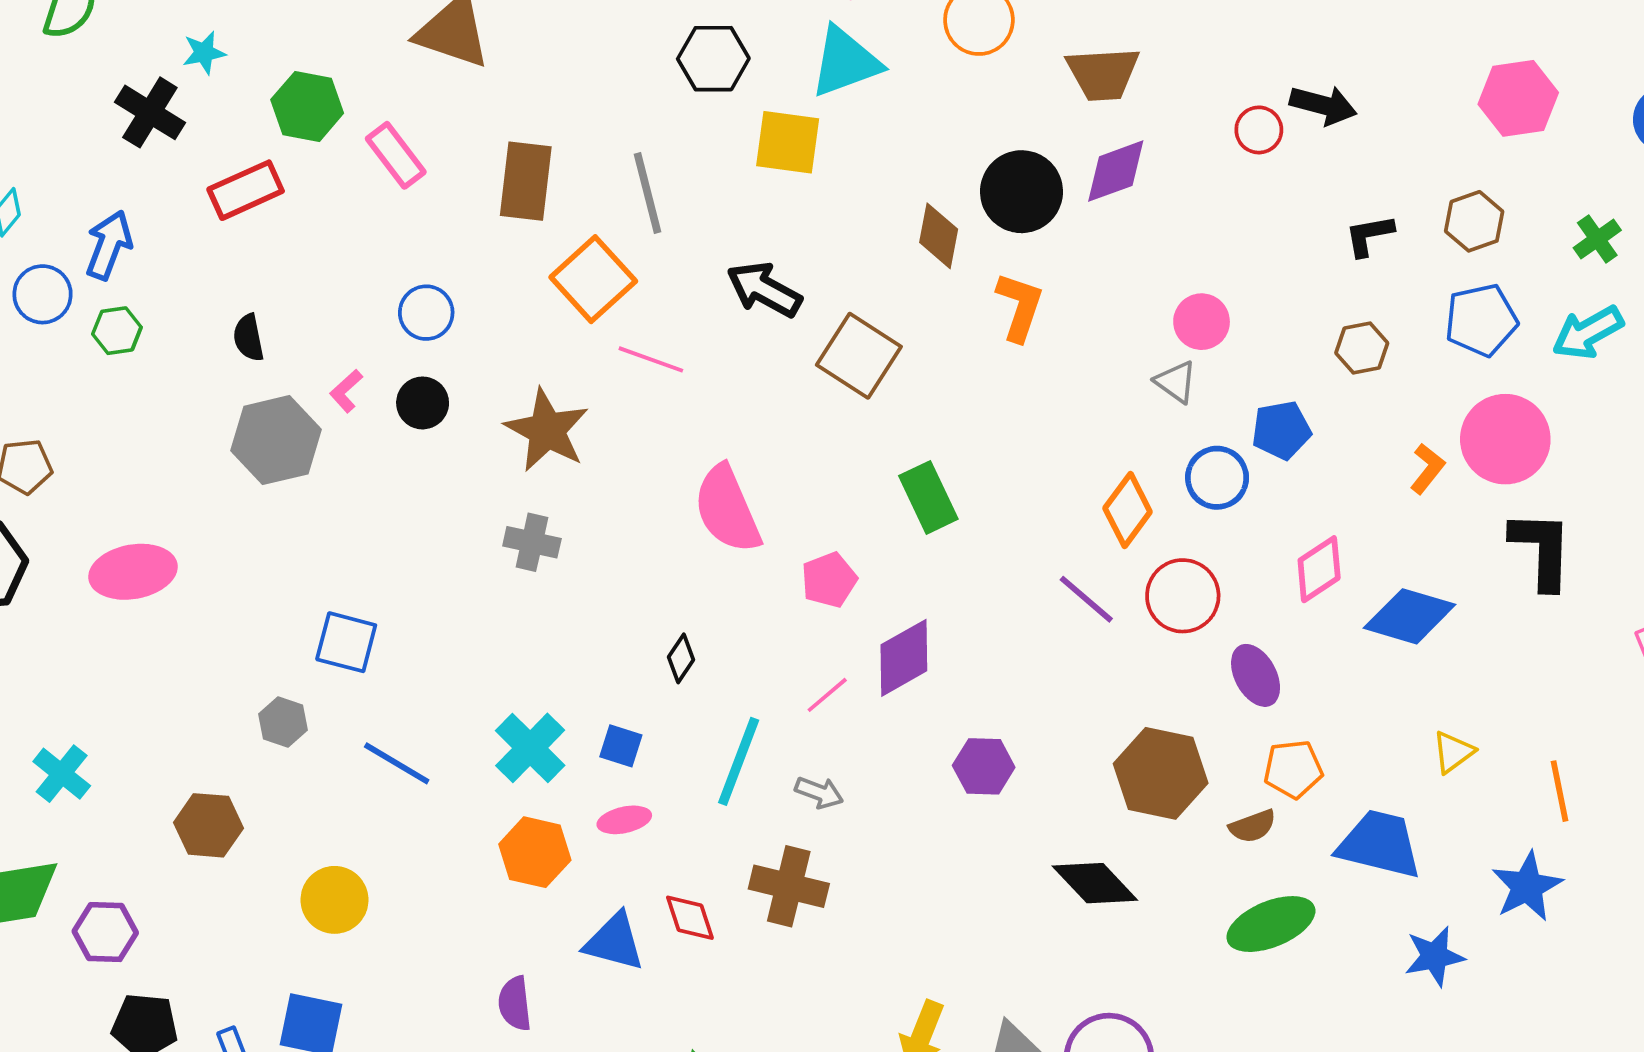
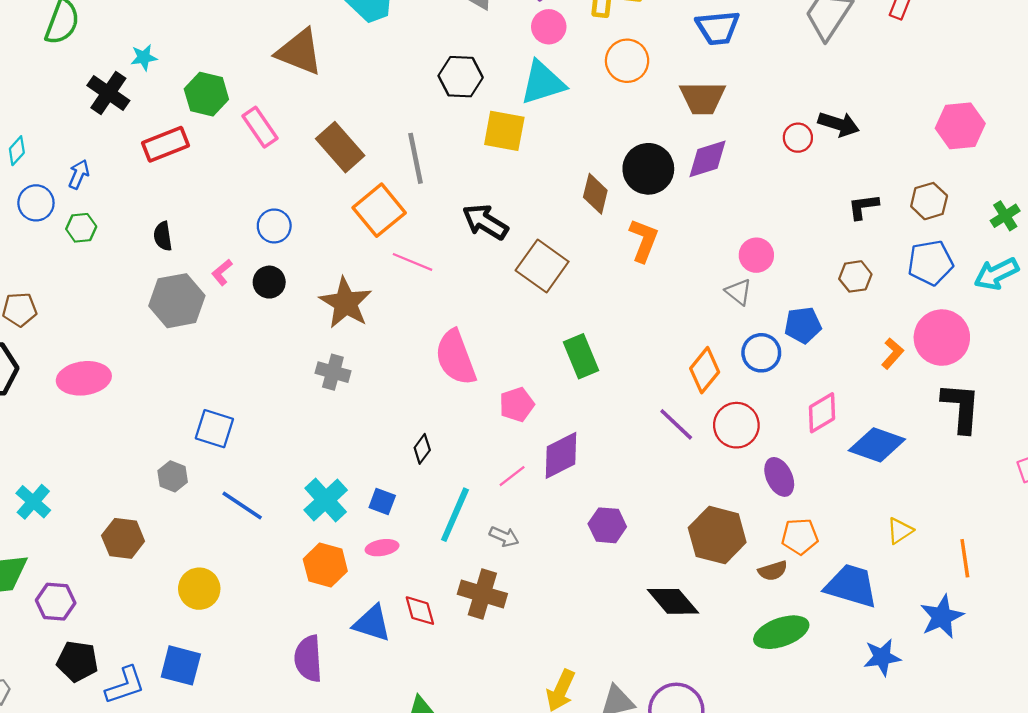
brown rectangle: (526, 181) -> (340, 147), turned -51
blue arrow: (109, 245) -> (79, 174), size x0.7
purple semicircle: (515, 1003) -> (308, 659), size x1.4

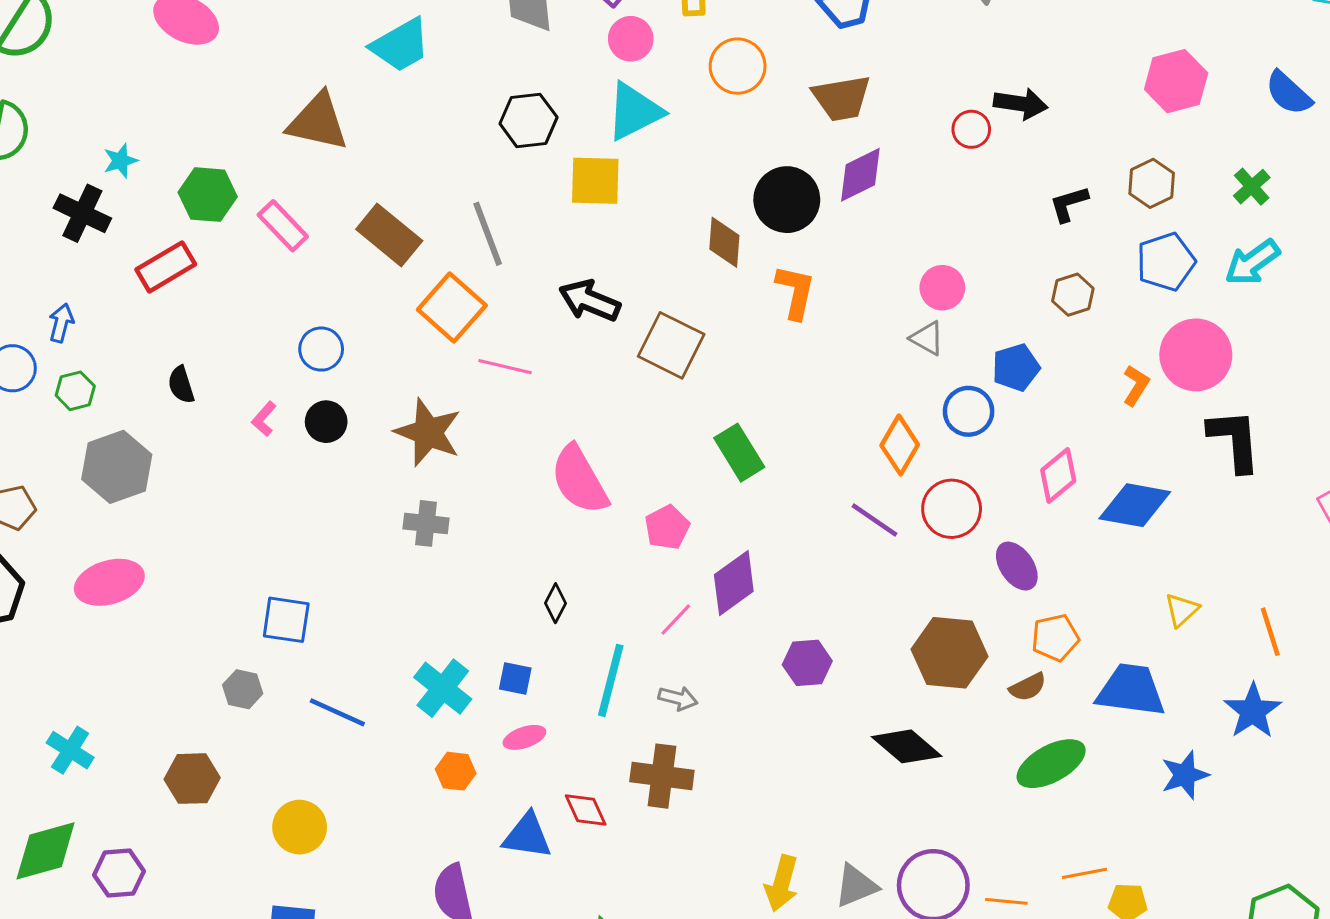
gray hexagon: (177, 301) -> (117, 467), moved
orange hexagon: (325, 565) -> (456, 771), size x0.7

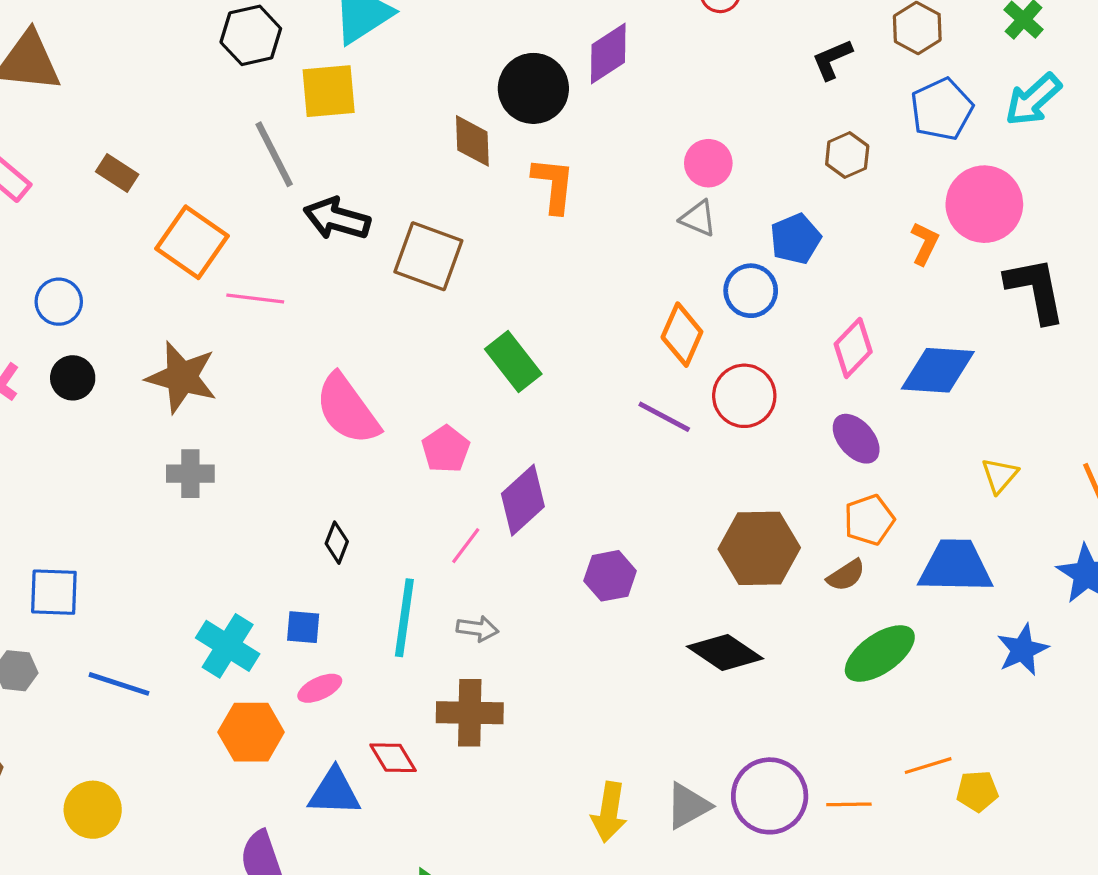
gray line: (488, 234) -> (274, 154), moved
brown rectangle: (389, 235) -> (117, 173), size x0.6
purple ellipse: (1017, 566) -> (856, 439), moved
orange hexagon: (456, 771) -> (251, 732), size x1.5

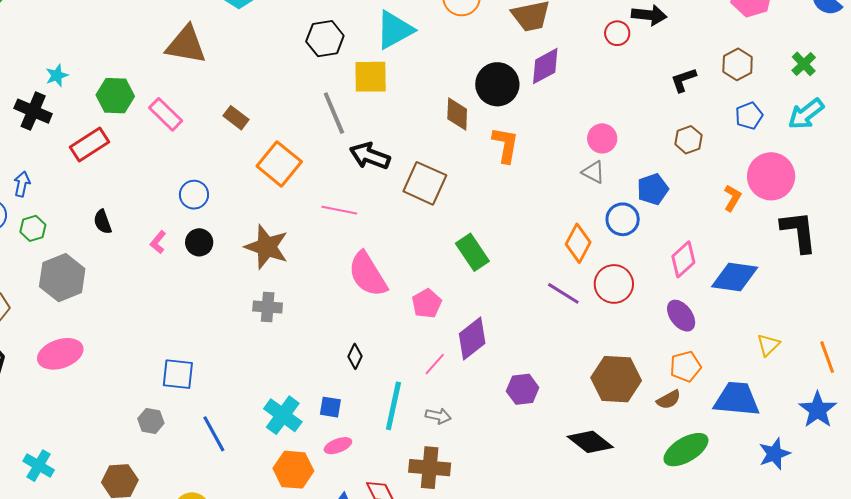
blue pentagon: (942, 109) -> (749, 116), size x0.7
pink line: (255, 298) -> (339, 210), moved
blue line: (119, 684) -> (214, 434), turned 39

